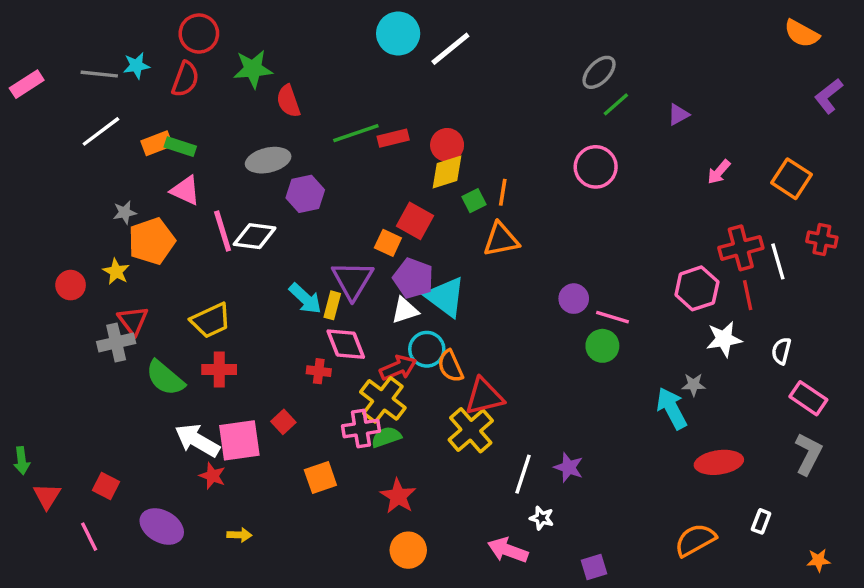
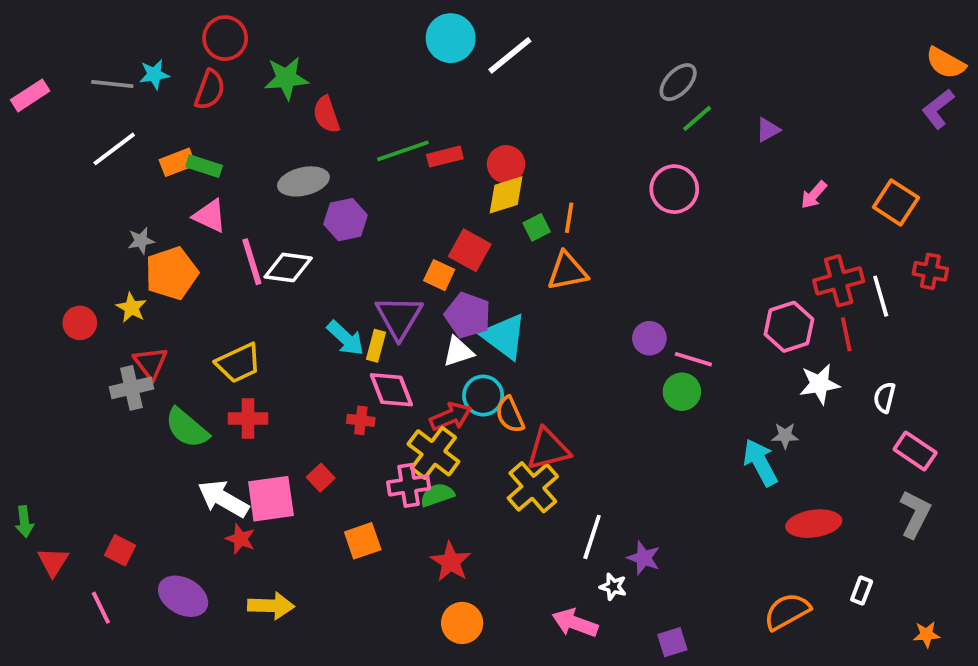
orange semicircle: (802, 34) -> (946, 63), moved
purple star: (569, 467) -> (644, 558), moved
yellow arrow: (239, 535) -> (271, 606), size x1.6

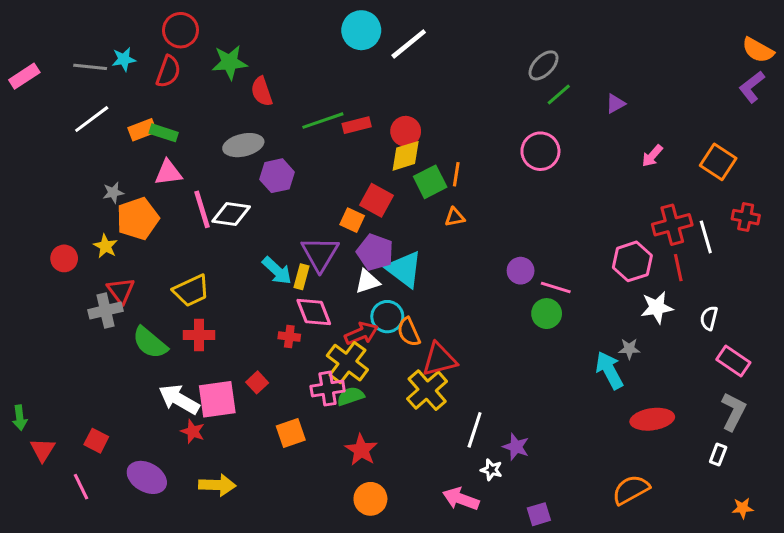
pink triangle: (210, 216) -> (168, 173), turned -32
green square: (537, 227) -> (430, 182), size x1.5
orange triangle: (567, 271) -> (455, 217), size x0.6
white rectangle: (862, 590) -> (718, 454), moved

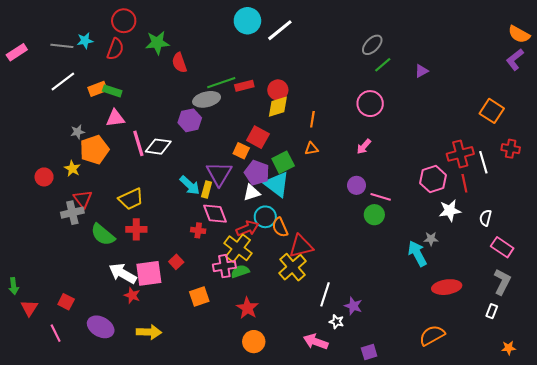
gray ellipse: (243, 145) -> (207, 99), moved
pink arrow: (652, 156) -> (364, 147), moved
green square: (430, 182) -> (283, 162), moved

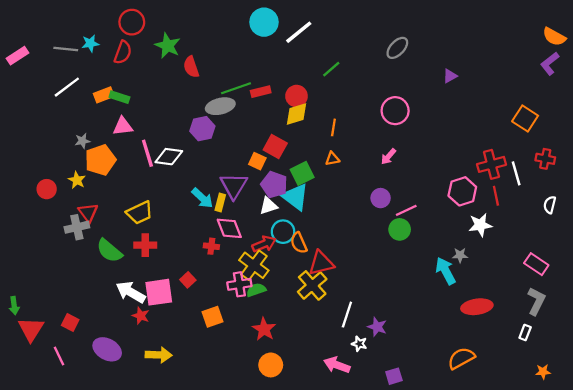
green star: (157, 43) -> (168, 46), turned 30
green line: (383, 65) -> (331, 69), moved
pink line: (381, 197) -> (406, 210), turned -42
white semicircle: (485, 218) -> (550, 205), moved
red triangle: (29, 308) -> (31, 329), size x1.4

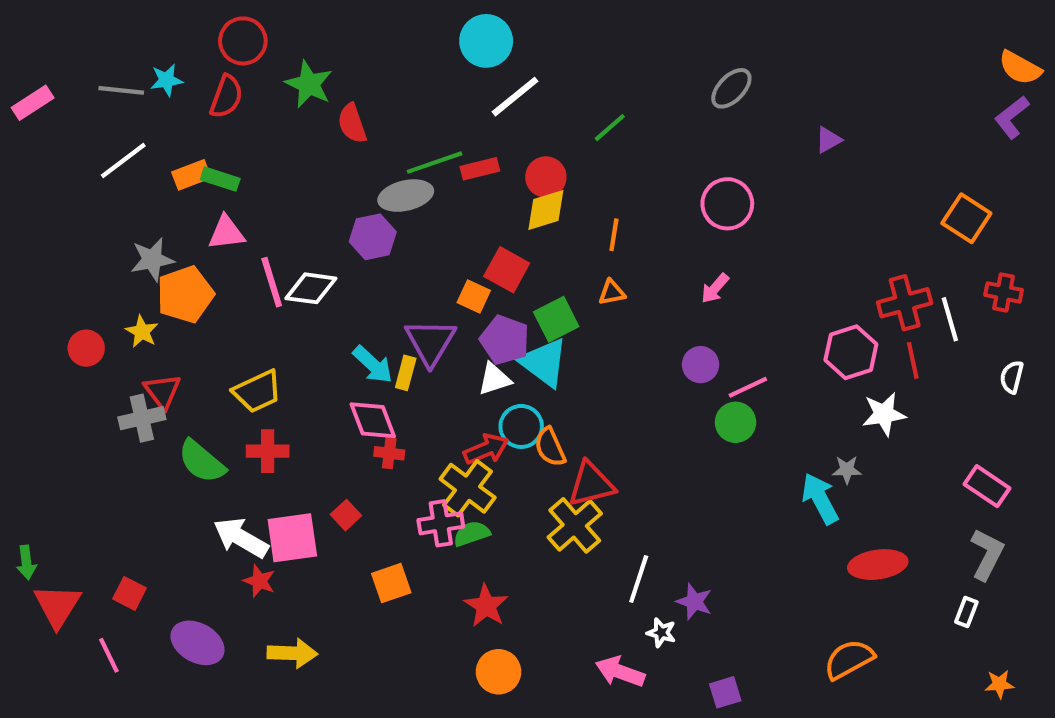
white line: (299, 32) -> (515, 97), moved
gray star: (82, 141) -> (152, 259), size x1.5
pink diamond: (229, 228) -> (373, 420), moved

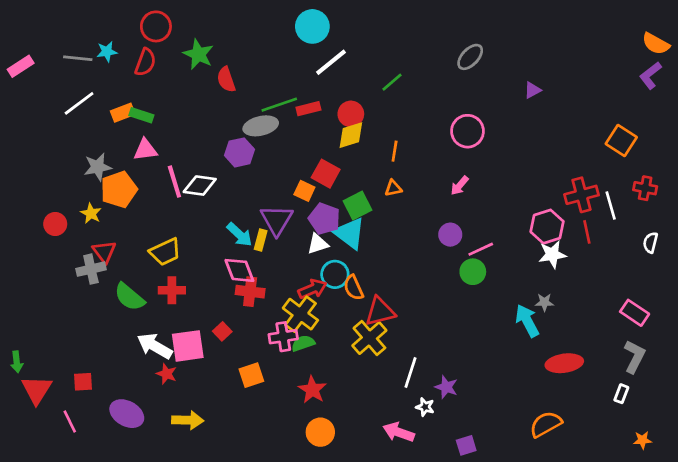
white star: (884, 414) -> (552, 254), moved
red cross: (389, 453) -> (250, 292), size x1.5
red square: (129, 593) -> (83, 382), turned -30

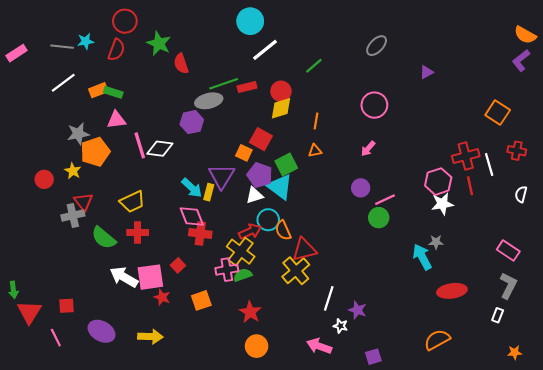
red star: (167, 374) -> (162, 297), moved

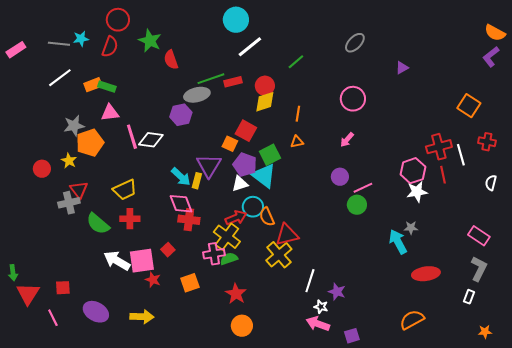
pink arrow: (319, 346) -> (318, 324), moved

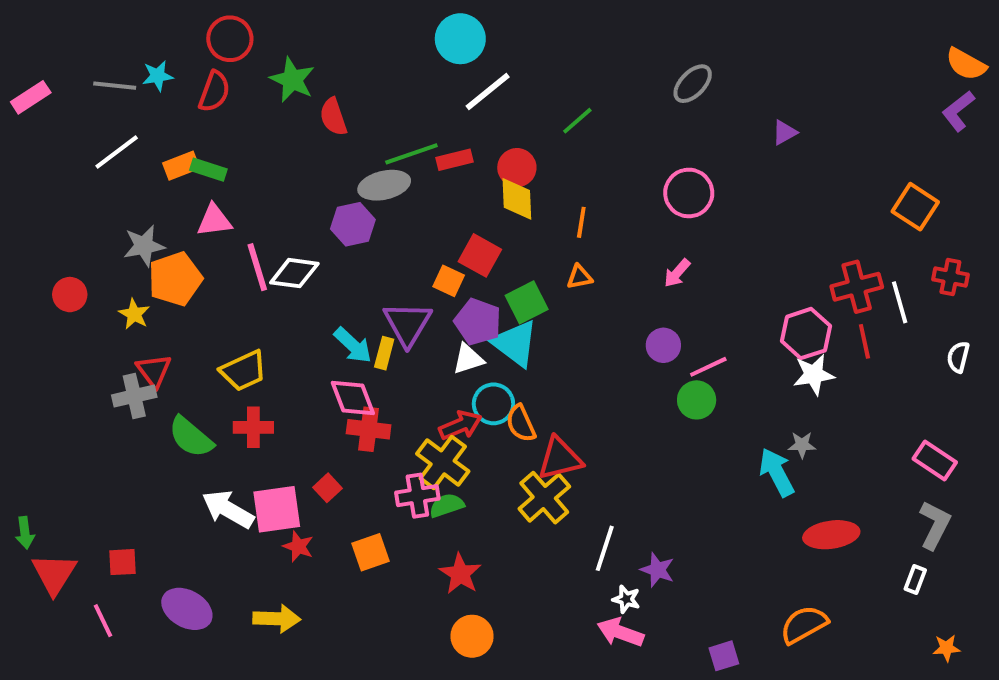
yellow diamond: (265, 102) -> (517, 199), turned -75
red circle: (42, 169) -> (70, 295), moved
purple square: (352, 336) -> (724, 656), moved

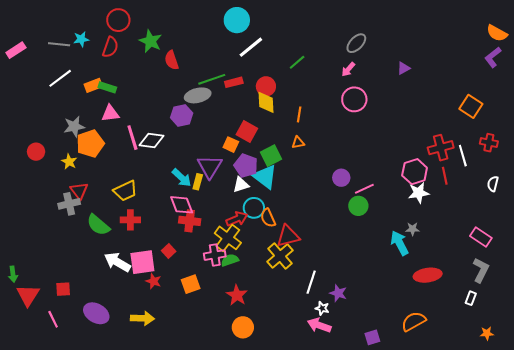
pink arrow: (677, 273) -> (348, 69), moved

